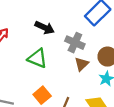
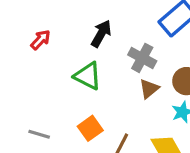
black arrow: (45, 28) -> (101, 34), turned -90

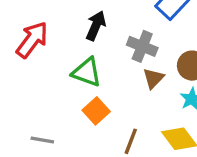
red arrow: (40, 40) -> (32, 40), size x1.6
orange square: (90, 128) -> (96, 111), moved

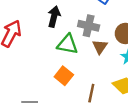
green triangle: (87, 72) -> (68, 44), moved

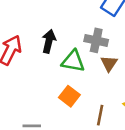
black arrow: (54, 17) -> (49, 41), moved

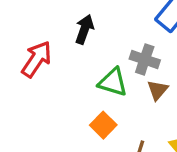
black arrow: (49, 41) -> (84, 29), moved

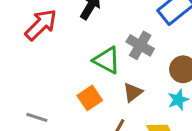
brown triangle: (157, 90) -> (133, 92), moved

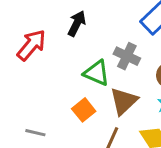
brown triangle: (133, 92) -> (124, 101), size x1.5

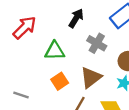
black arrow: (77, 23) -> (76, 18), moved
green triangle: (97, 73) -> (55, 51), moved, turned -30

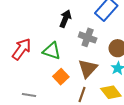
red arrow: (25, 28) -> (22, 49), moved
green triangle: (55, 51) -> (52, 51), turned 30

